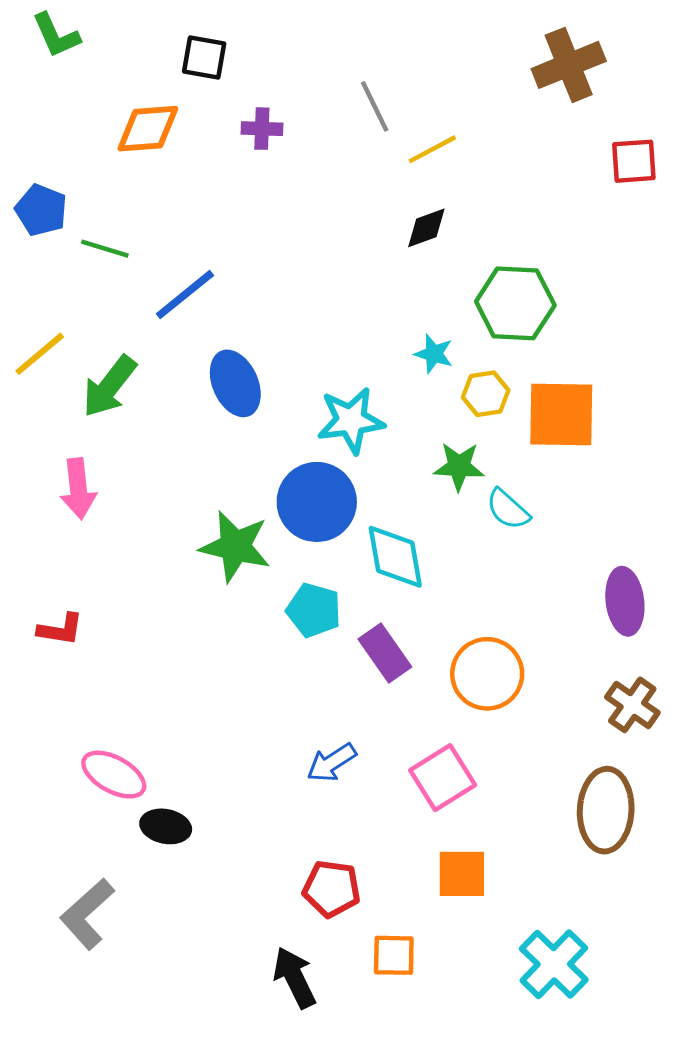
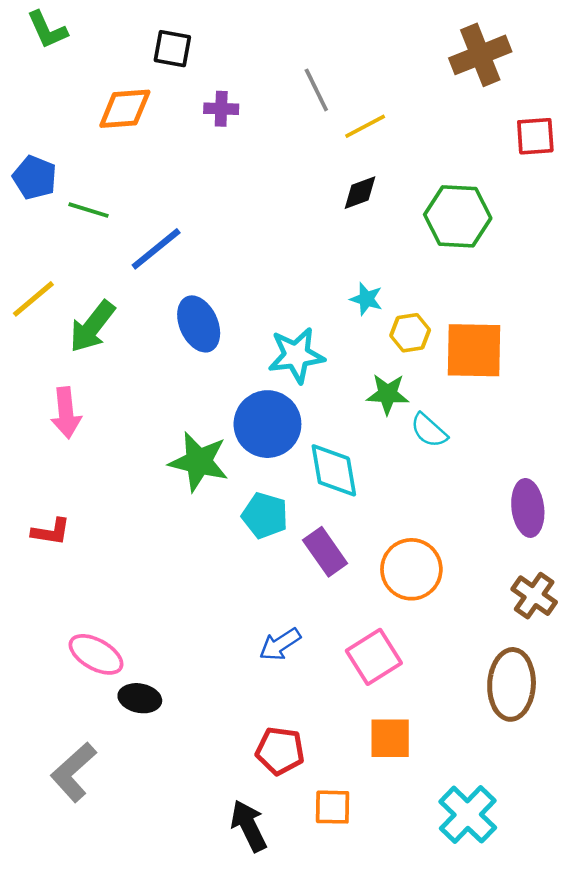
green hexagon: (515, 303) -> (458, 216), moved

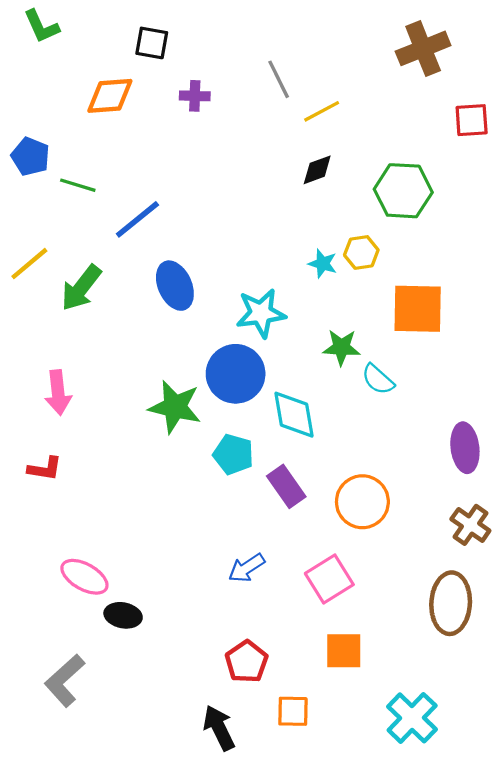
yellow hexagon: (410, 333) -> (361, 252), moved
pink arrow: (66, 413) -> (58, 393), moved
red pentagon: (280, 751) -> (247, 662), turned 30

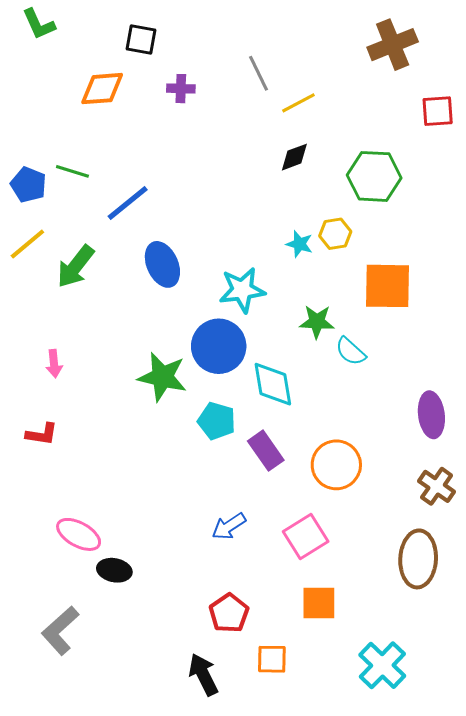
blue pentagon: (30, 157) -> (28, 185), moved
pink arrow: (58, 393) -> (54, 364), size x0.7

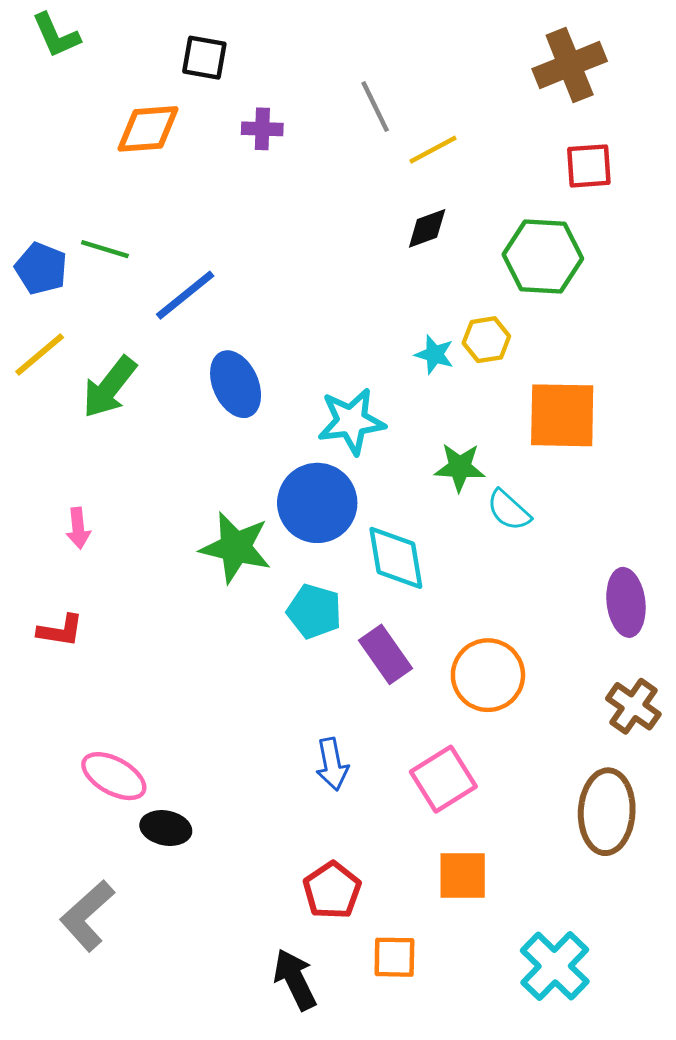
red square: (438, 111) -> (589, 166), moved
blue arrow: (229, 526) -> (332, 764), turned -68

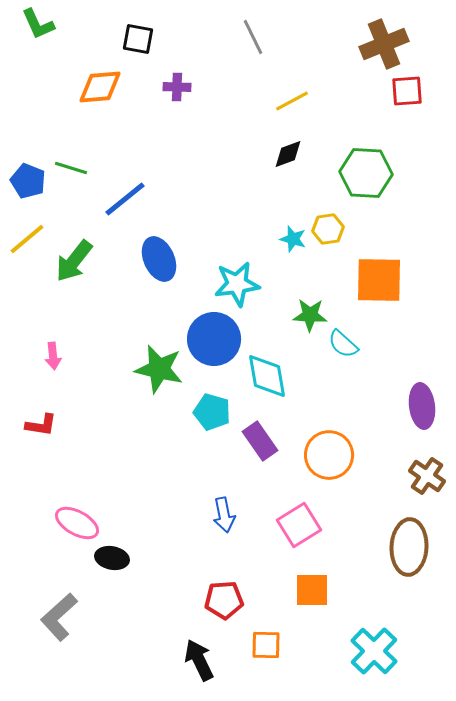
gray line: (375, 107) -> (253, 37), moved
red square: (589, 166) -> (407, 91), moved
red pentagon: (332, 890) -> (224, 600), turned 30

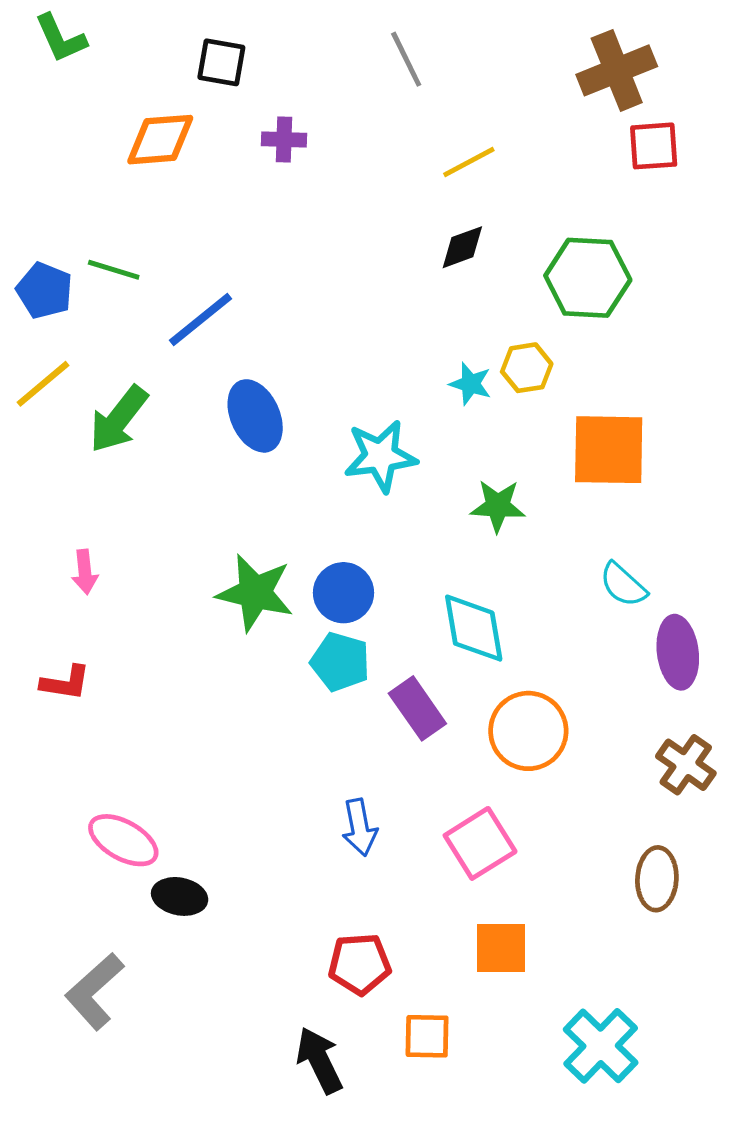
blue circle: (214, 339) -> (344, 593), moved, size x0.7
cyan semicircle: (343, 344) -> (623, 585), moved
cyan diamond: (267, 376) -> (474, 628), moved
brown ellipse: (409, 547) -> (657, 879), size x0.7

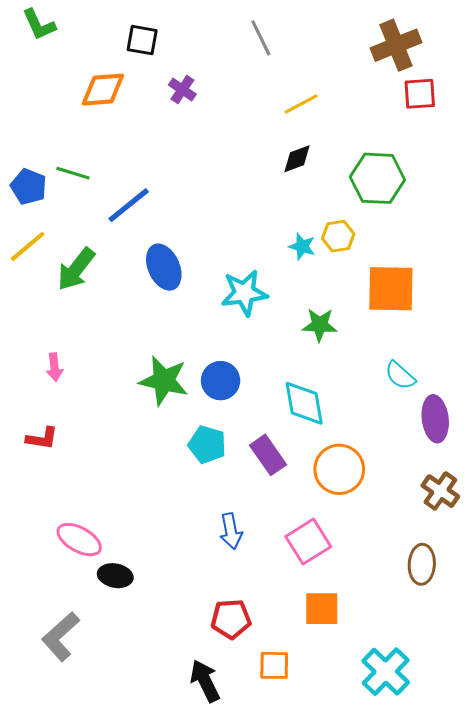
purple cross: (284, 140) -> (182, 90), turned 32
cyan pentagon: (340, 662) -> (207, 445), moved

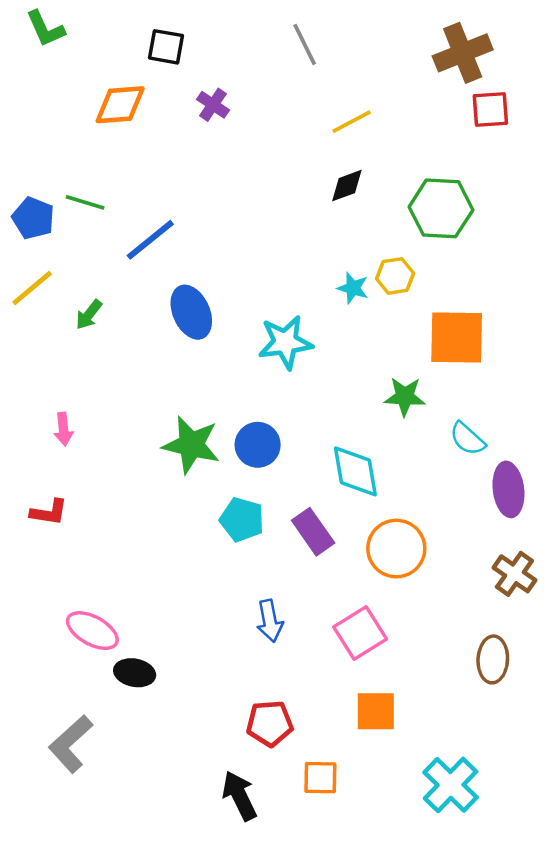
green arrow: (76, 269) -> (89, 315), size x0.6
green star: (320, 325) -> (405, 397), moved

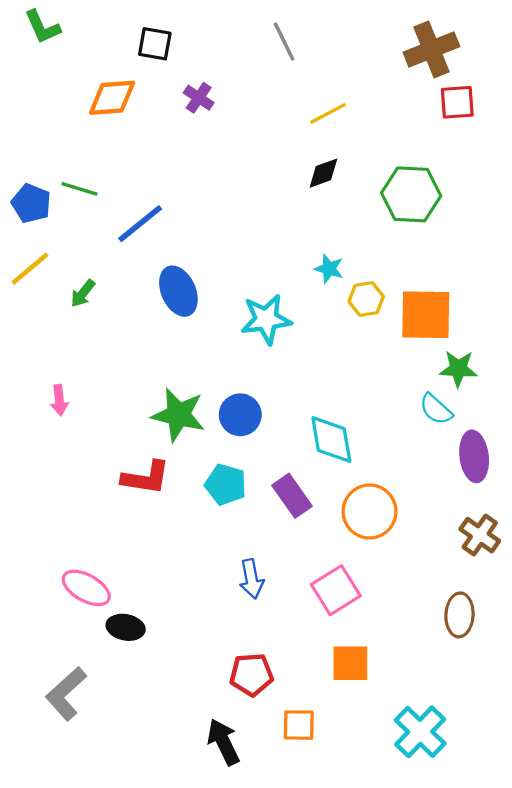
yellow hexagon: (395, 276) -> (366, 299), moved
green star: (405, 397) -> (458, 369), moved
red L-shape: (49, 512) -> (146, 478), moved, size x1.4

